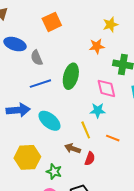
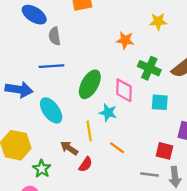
yellow star: (110, 25) -> (158, 22), moved
green ellipse: (71, 76) -> (90, 84), moved

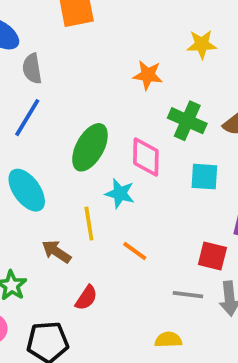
blue line: (51, 66) -> (27, 118), turned -55
red semicircle: (86, 164) -> (86, 298), moved

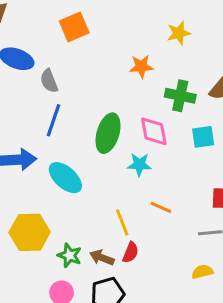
yellow line: (89, 224) -> (122, 222), moved
brown arrow: (56, 252) -> (102, 258), moved

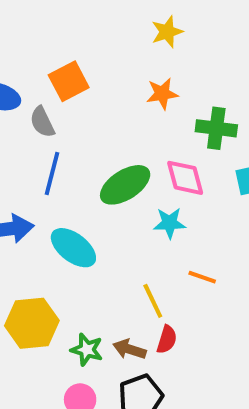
orange square: (74, 27) -> (69, 81), moved
yellow star: (179, 33) -> (167, 32), moved
green ellipse: (108, 133) -> (125, 185), turned 45

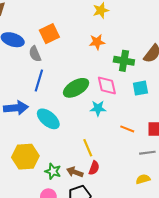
orange line: (202, 277) -> (127, 129), moved

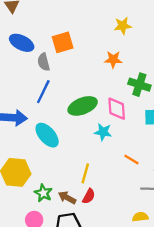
yellow line: (88, 148) -> (85, 173), turned 30

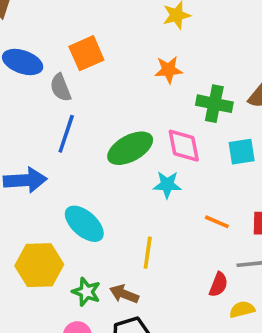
cyan ellipse: (47, 135) -> (84, 224), moved
red semicircle: (89, 196) -> (218, 284), moved

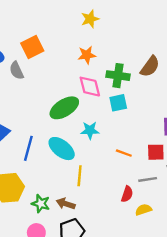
blue line: (66, 134) -> (28, 148), moved
pink diamond: (184, 146) -> (90, 87), moved
cyan square: (242, 152) -> (118, 103), moved
cyan ellipse: (84, 224) -> (62, 149), moved

